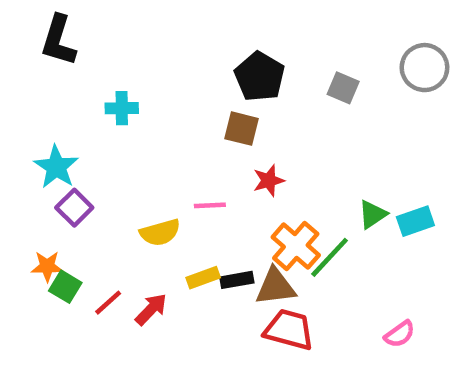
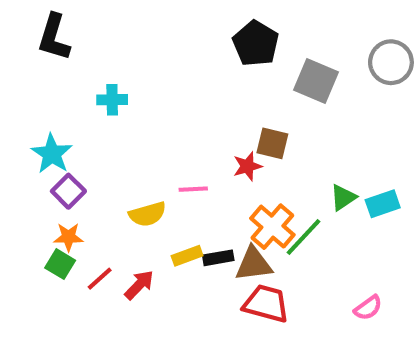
black pentagon: (260, 77) -> (256, 43), moved
gray square: (343, 88) -> (316, 81), size x1.5
brown square: (241, 129) -> (272, 143), moved
orange star: (47, 266) -> (68, 237), moved

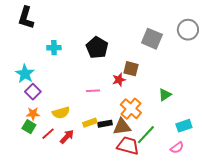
black pentagon: (256, 43) -> (97, 48), moved
cyan rectangle: (383, 204) -> (184, 126), moved
yellow semicircle: (148, 214) -> (61, 113), moved
green line: (304, 237) -> (146, 135), moved

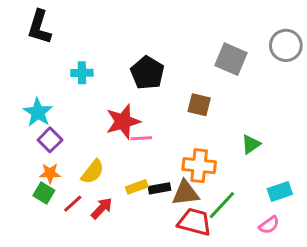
red star: (119, 80) -> (123, 121), moved, size x1.6
orange cross: (131, 109) -> (199, 166), turned -35
yellow semicircle: (61, 113) -> (93, 172), turned -36

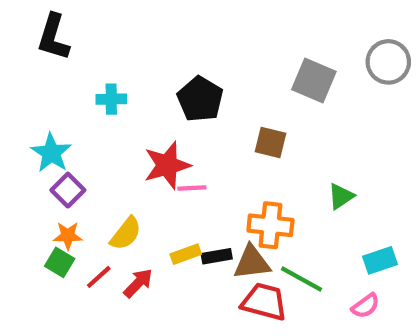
green line: (222, 205) -> (301, 279), turned 76

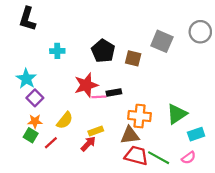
brown square: (270, 143) -> (133, 58), moved
green triangle: (341, 196) -> (177, 114), moved, size x1.5
black rectangle: (217, 256) -> (114, 93), moved
green line: (301, 279) -> (159, 158), moved
red arrow: (138, 283) -> (88, 144), moved

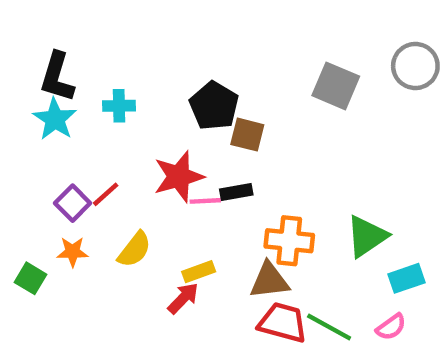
black L-shape: (27, 19) -> (57, 77), moved
brown square: (133, 58) -> (247, 135), moved
cyan star: (26, 79) -> (55, 119), moved
green square: (31, 135) -> (31, 278), moved
red line: (51, 143) -> (106, 194), moved

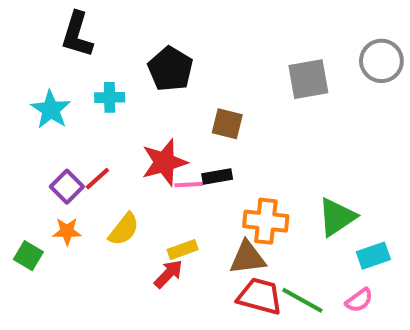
black L-shape: (57, 77) -> (77, 34), moved
gray square: (336, 86) -> (308, 79), turned -33
black pentagon: (214, 106) -> (170, 69), moved

